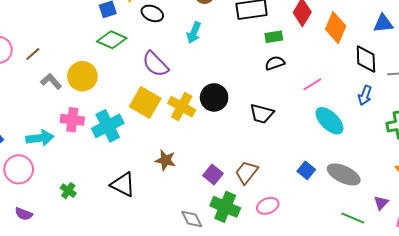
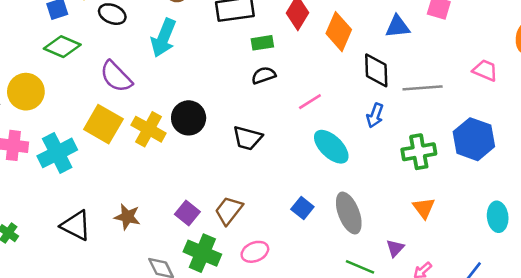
cyan arrow: (194, 33) -> (164, 38), size x1.4
brown star: (165, 160) -> (127, 217), moved
gray ellipse: (344, 174) -> (349, 213), turned 44

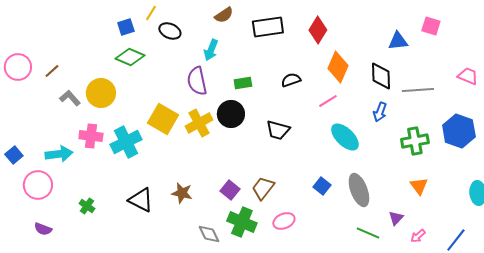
orange diamond: (339, 32) -> (338, 67), moved
cyan arrow: (164, 38) -> (211, 50), size x0.7
green rectangle: (262, 43) -> (243, 83), moved
purple semicircle: (116, 77) -> (197, 81), moved, turned 32
yellow cross: (149, 129) -> (199, 123), turned 32

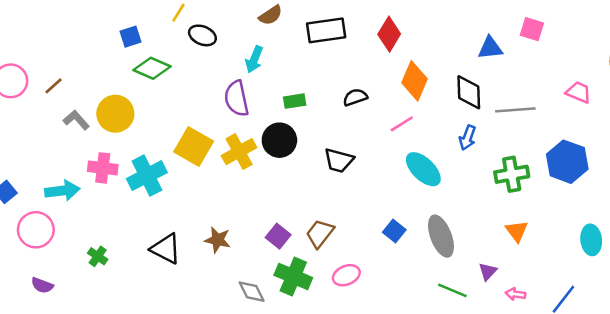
blue square: (126, 27) -> (131, 37), moved
pink arrow: (418, 236) -> (515, 294), turned 49

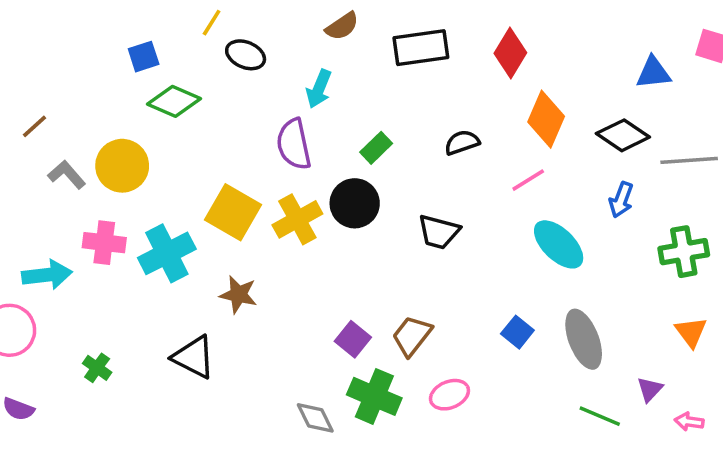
black diamond: (469, 92) -> (623, 135), turned -54
green rectangle: (295, 101) -> (376, 148), turned -35
brown star: (218, 240) -> (238, 295), moved

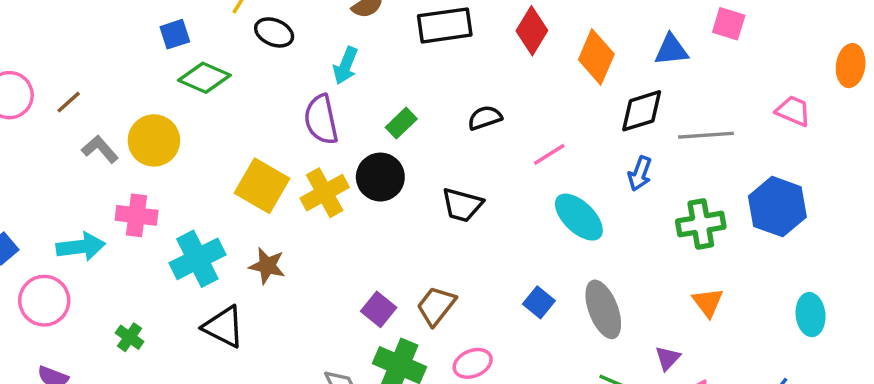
orange diamond: (546, 119) -> (596, 57), moved
black diamond: (623, 135) -> (642, 111), turned -51
cyan cross: (167, 253) -> (197, 259), moved

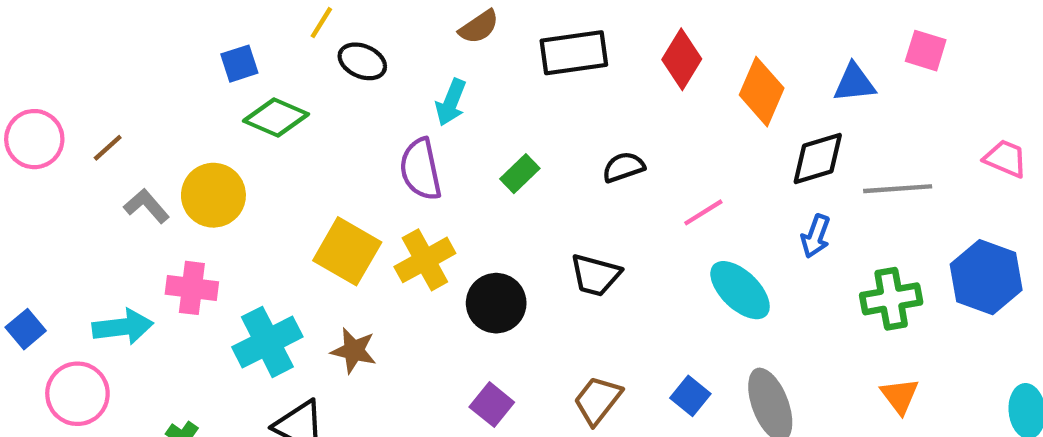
black circle: (380, 177) -> (496, 303), moved
brown trapezoid: (436, 306) -> (598, 400), moved

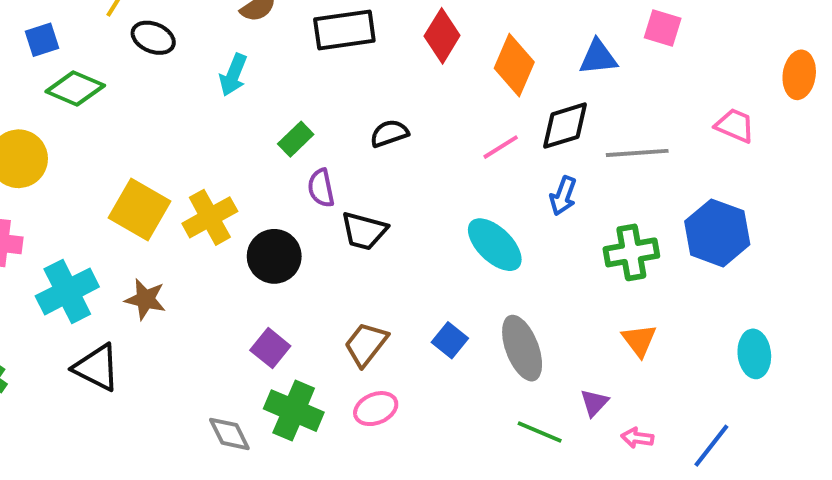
purple semicircle: (421, 169) -> (321, 188), moved, size x0.7
pink line: (703, 212) -> (501, 147), moved

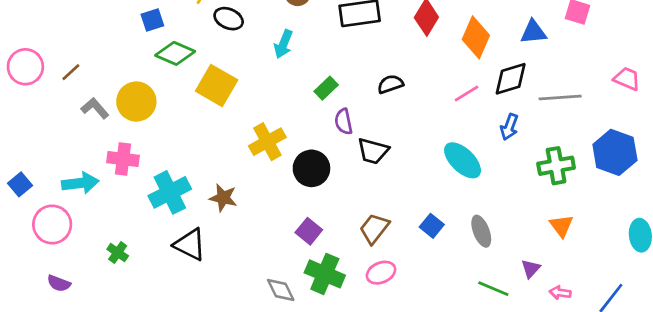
yellow square: (140, 209) -> (217, 85), moved
gray ellipse: (522, 348) -> (481, 231), size x0.7

